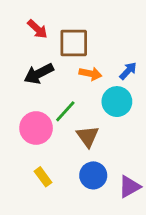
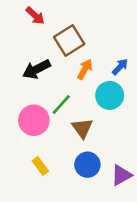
red arrow: (37, 29) -> (35, 16), moved
brown square: (74, 43) -> (69, 41), turned -32
orange arrow: (90, 74) -> (85, 69), turned -72

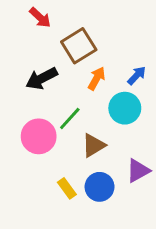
brown triangle: (82, 128) -> (94, 145), turned 35
yellow rectangle: (40, 166) -> (67, 188), moved
purple triangle: (121, 175) -> (138, 171), moved

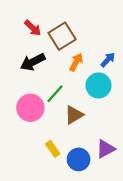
red arrow: (40, 18) -> (33, 28), moved
purple triangle: (138, 171) -> (106, 149), moved
blue circle: (100, 187) -> (79, 159), moved

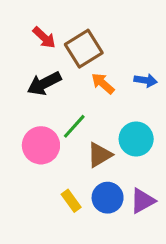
blue arrow: (108, 60) -> (146, 80), turned 56
orange arrow: (76, 62) -> (103, 84), turned -78
cyan circle: (98, 85) -> (136, 139), moved
blue circle: (79, 159) -> (108, 198), moved

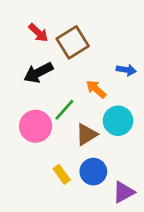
orange arrow: (103, 84) -> (96, 89), moved
purple triangle: (142, 201) -> (124, 192), moved

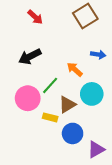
red arrow: (38, 33) -> (35, 17), moved
brown square: (73, 42) -> (85, 16), moved
yellow rectangle: (62, 174) -> (50, 117), moved, turned -40

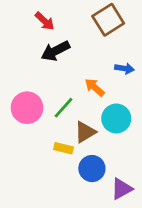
black arrow: (30, 57) -> (55, 51), moved
pink circle: (28, 98) -> (27, 108), moved

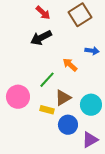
red arrow: (45, 21) -> (43, 13), moved
pink circle: (27, 108) -> (18, 97), moved
cyan circle: (116, 118) -> (91, 105), moved

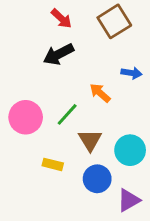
pink circle: (18, 97) -> (26, 117), moved
brown triangle: (63, 98) -> (90, 140), turned -30
yellow rectangle: (47, 110) -> (53, 164), moved

